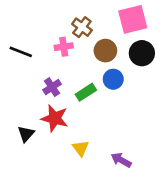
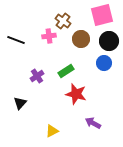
blue circle: (113, 79) -> (104, 63), moved
purple cross: (52, 87) -> (37, 76), moved
red star: (55, 118) -> (76, 94), moved
yellow triangle: (81, 148) -> (52, 131), moved, turned 40

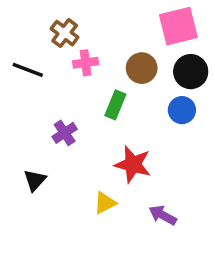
brown cross: (63, 21) -> (65, 33), moved
green rectangle: (66, 71) -> (115, 105), moved, turned -35
yellow triangle: (52, 131) -> (105, 203), moved

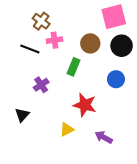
black line: (28, 70) -> (30, 49), moved
blue circle: (182, 110) -> (116, 79), moved

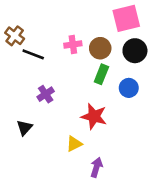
brown cross: (41, 21) -> (15, 36), moved
pink cross: (55, 40) -> (73, 44), moved
green rectangle: (74, 67) -> (101, 74), moved
purple arrow: (104, 137) -> (96, 167), moved, turned 78

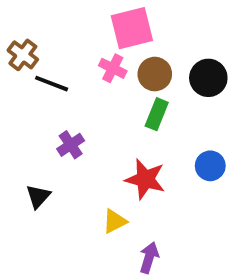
pink square: (126, 18) -> (132, 28), moved
pink cross: (73, 44) -> (113, 68), turned 35
blue circle: (129, 88) -> (210, 166), moved

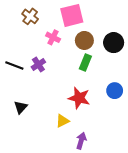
brown cross: (23, 55) -> (30, 16), moved
pink cross: (113, 68) -> (53, 37), moved
black line: (52, 84) -> (14, 66), moved
purple cross: (71, 145) -> (38, 64), moved

